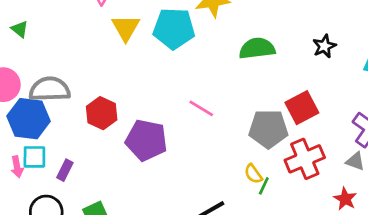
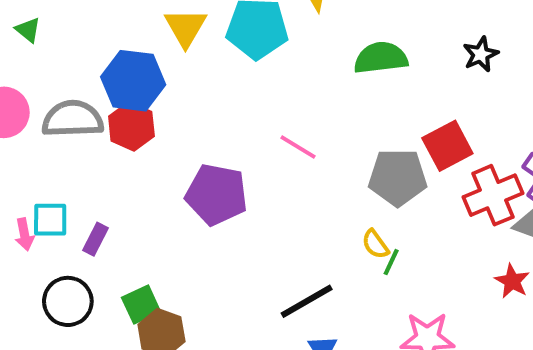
red hexagon: (102, 113) -> (131, 126), moved
blue hexagon: (29, 119) -> (133, 81), moved
red cross: (305, 159) -> (493, 195), moved

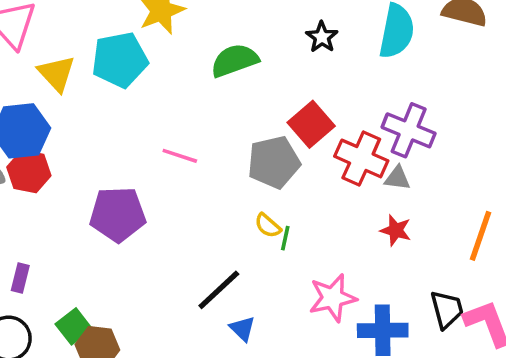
red cross: (493, 195) -> (361, 159), turned -30

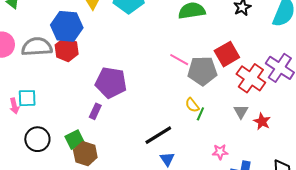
pink line: (180, 156) -> (179, 60), moved
gray triangle: (397, 178) -> (241, 112), moved, turned 42
purple rectangle: (20, 278) -> (95, 111), moved
pink star: (333, 298) -> (220, 152), size x0.6

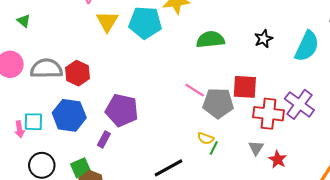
blue hexagon: (67, 26) -> (69, 115), moved
red square: (227, 54) -> (245, 87), turned 30
red cross: (251, 78) -> (268, 114), turned -32
yellow semicircle: (192, 105) -> (206, 138), turned -35

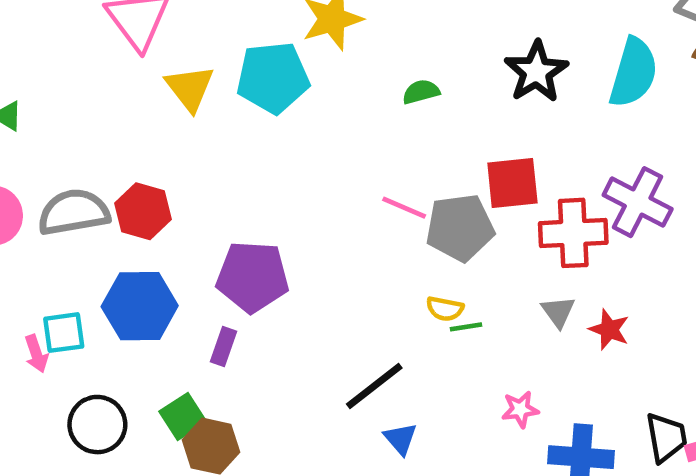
black star: (264, 39) -> (536, 72), size x1.5
green semicircle: (210, 40) -> (421, 92), size x0.6
green line: (214, 148) -> (466, 327), turned 64

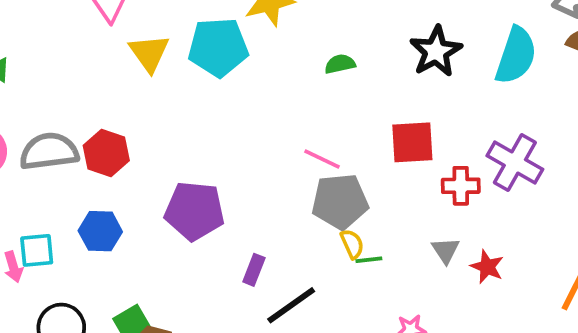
gray pentagon: (460, 228) -> (340, 202), moved
red cross: (573, 233) -> (461, 186), size x0.7
blue hexagon: (140, 306) -> (100, 231), size x0.7
yellow semicircle: (445, 309) -> (352, 244), turned -128
purple rectangle: (223, 346) -> (254, 270), moved

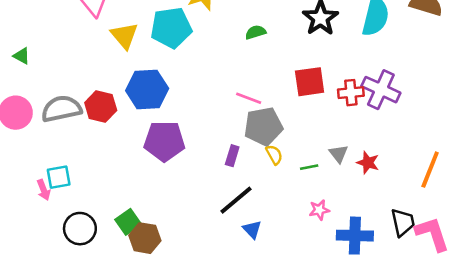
red cross: (461, 186) -> (351, 93), moved
blue hexagon: (100, 231) -> (147, 90), moved, size x1.4
green line: (369, 260) -> (309, 167), moved
purple rectangle: (254, 270) -> (232, 156), moved

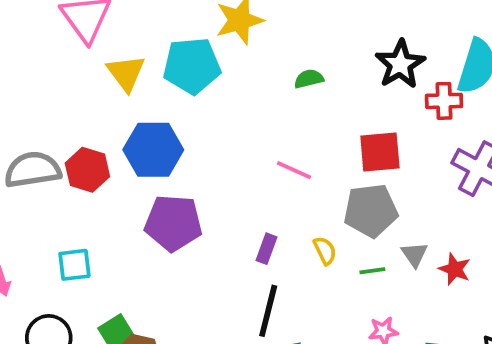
red cross: (351, 93) -> (444, 101), moved
gray pentagon: (263, 126) -> (371, 210), moved
cyan square: (59, 177) -> (74, 265), moved
black line: (236, 200) -> (268, 311), turned -39

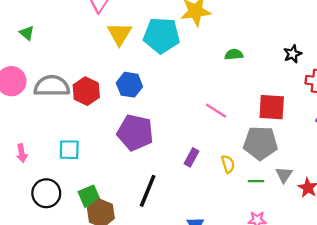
black star: (400, 64) -> (293, 54), size x0.6
blue hexagon: (153, 150) -> (129, 85), size x0.7
black line: (268, 311) -> (148, 191), moved

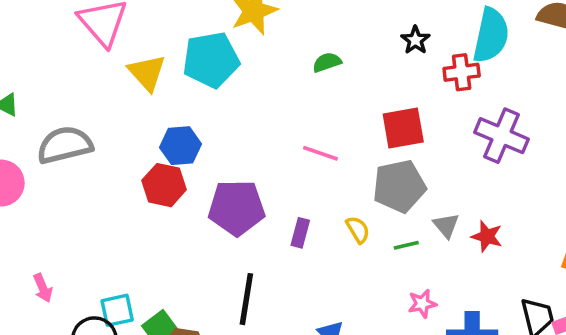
gray semicircle: (52, 86) -> (65, 145), moved
red hexagon: (86, 91) -> (164, 185), moved
purple pentagon: (135, 133) -> (237, 208), moved
cyan square: (69, 150) -> (117, 310), moved

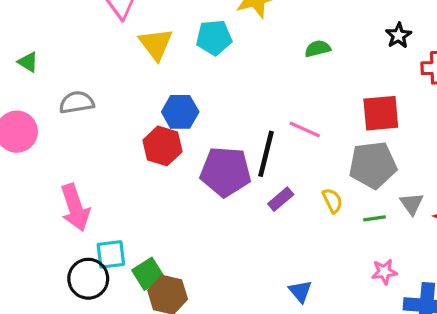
cyan pentagon: (211, 60) -> (214, 37), size x0.7
gray semicircle: (65, 145) -> (77, 102), size x0.7
purple rectangle: (300, 233) -> (281, 199), turned 30
pink arrow: (43, 288) -> (75, 208), moved, size x1.8
black line: (246, 299) -> (266, 154), moved

